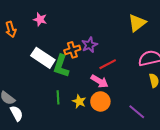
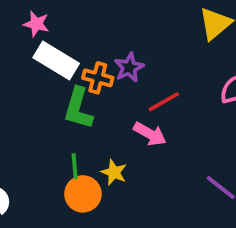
orange cross: (72, 50) -> (98, 78), turned 35
white rectangle: (43, 58) -> (56, 61), moved
orange circle: (100, 101) -> (83, 194), moved

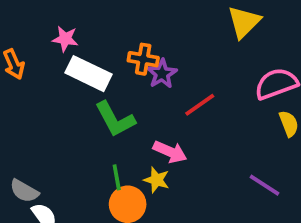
orange cross: (98, 78) -> (143, 59), moved
green L-shape: (78, 108) -> (115, 119), turned -39
pink arrow: (150, 134) -> (170, 152), moved

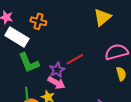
orange cross: (143, 59) -> (38, 21), moved
purple star: (162, 74) -> (57, 70), moved

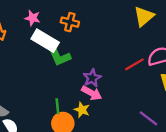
red line: (75, 59) -> (134, 64), moved
green L-shape: (29, 63) -> (59, 55), moved

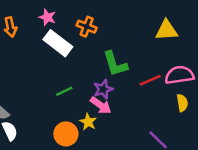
yellow triangle: (144, 16) -> (167, 30), turned 30
green L-shape: (59, 55) -> (115, 64), moved
green line: (57, 106) -> (64, 91), moved, turned 63

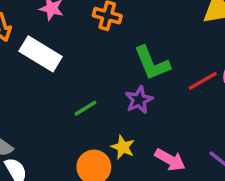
white rectangle: (58, 43) -> (41, 54), moved
pink arrow: (101, 105) -> (170, 160), moved

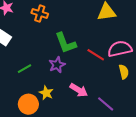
red line: (203, 81) -> (96, 55), turned 60
pink arrow: (170, 160) -> (79, 90), moved

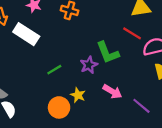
green L-shape: (66, 43) -> (108, 53), moved
red line: (96, 55) -> (132, 33), moved

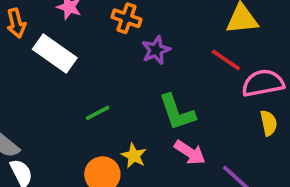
green L-shape: (108, 53) -> (177, 112), moved
purple star: (89, 65) -> (156, 50), moved

